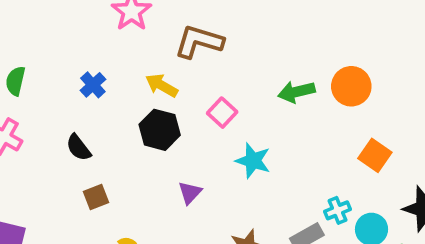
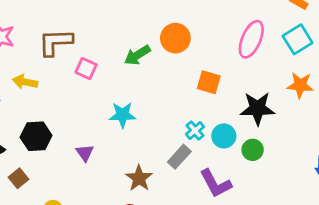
yellow arrow: (162, 85) -> (25, 82), moved
pink square: (222, 113) -> (86, 68), moved
black hexagon: (160, 130) -> (36, 136), moved

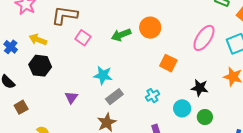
black star: (258, 108) -> (200, 88), size x0.7
black hexagon: (36, 136) -> (40, 66), moved
cyan circle: (224, 136) -> (182, 108), moved
green circle: (253, 150) -> (205, 117), moved
gray rectangle: (179, 157) -> (114, 97), moved

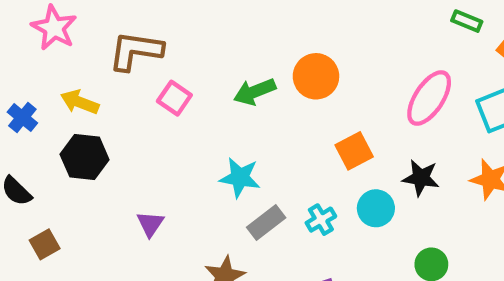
orange square: (168, 63) -> (354, 151), turned 36
cyan star: (103, 75) -> (240, 178), moved
black star: (200, 88) -> (421, 178), moved
gray rectangle: (114, 97) -> (266, 222), moved
cyan circle: (182, 108) -> (376, 208), moved

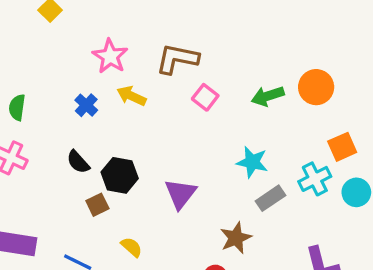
pink star: (54, 28) -> (110, 56), moved
black hexagon: (85, 157) -> (120, 175), moved
cyan cross: (321, 220) -> (315, 179), moved, size x1.4
purple triangle: (150, 224) -> (180, 194), size x1.5

